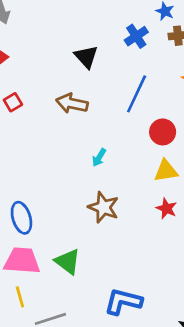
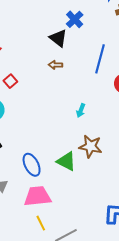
blue cross: (136, 36) -> (75, 19), moved
brown arrow: (72, 103) -> (55, 65), moved, size x0.6
green triangle: (68, 262) -> (66, 161), moved

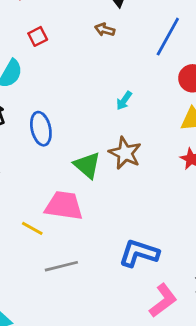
blue ellipse: (32, 165) -> (41, 129), moved
pink trapezoid: (38, 196) -> (64, 206), moved
yellow line: (41, 223) -> (32, 228), moved, turned -49

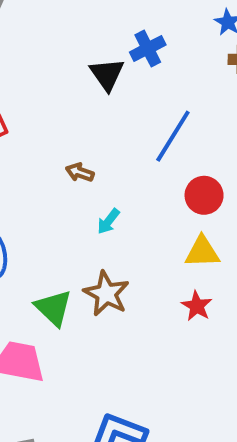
brown arrow: (105, 30) -> (80, 172), moved

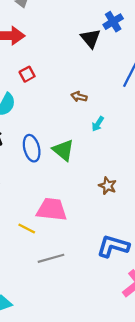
brown star: (106, 294) -> (108, 186), moved, size x0.7
green triangle: (53, 308) -> (63, 150), moved

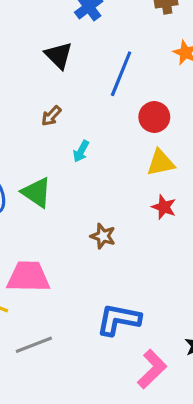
black triangle: (91, 38) -> (59, 55), moved
brown arrow: (79, 97) -> (51, 116), turned -56

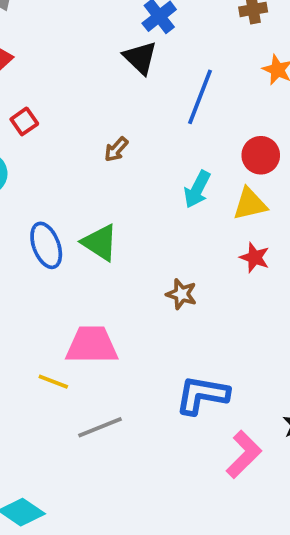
black triangle: (59, 55) -> (140, 58), moved
red circle: (154, 117) -> (261, 155), moved
cyan arrow: (81, 151) -> (197, 189), moved, size x1.4

